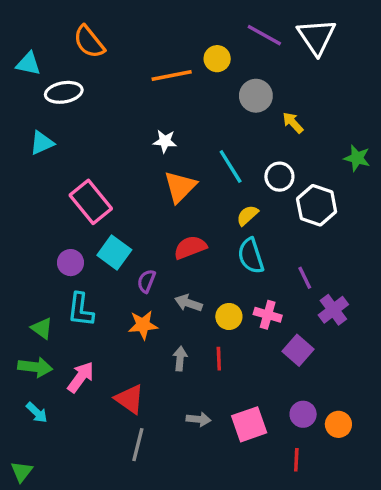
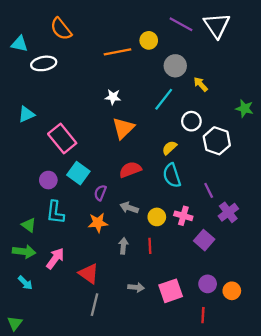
cyan triangle: (42, 143) -> (26, 114), moved
cyan line: (231, 167) -> (164, 99), moved, turned 70

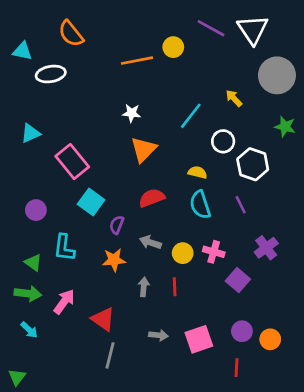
gray circle: (175, 66) -> (277, 75), moved, size x1.4
yellow semicircle: (169, 148) -> (198, 172), turned 56
purple circle: (48, 180) -> (36, 210), moved
purple line: (209, 190) -> (241, 205), moved

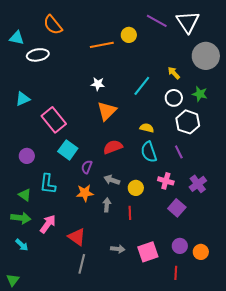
green star: (285, 127) -> (200, 94), moved
white circle: (223, 141) -> (174, 98), moved
pink cross: (214, 252) -> (166, 181), moved
gray arrow: (144, 287) -> (107, 205), moved

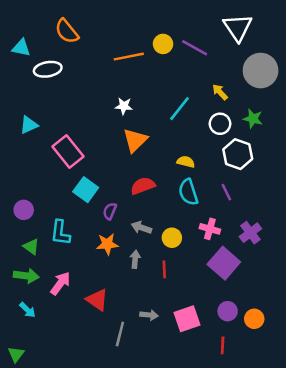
purple line: (157, 21) -> (195, 48), moved
purple circle: (27, 156) -> (24, 210), moved
purple square: (177, 208) -> (224, 263), size x1.4
gray line: (82, 264) -> (120, 334), moved

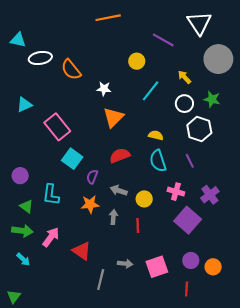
orange semicircle: (67, 31) -> (71, 70), moved
yellow circle: (163, 44) -> (137, 61), moved
orange line: (129, 57) -> (108, 18), moved

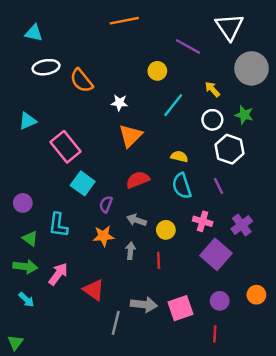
cyan triangle: (18, 40) -> (34, 33), moved
gray arrow: (125, 264) -> (144, 305), size x1.5
orange circle: (213, 267) -> (256, 295), moved

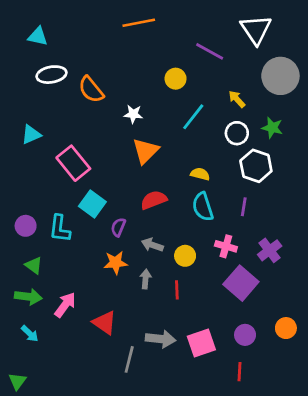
purple line: (218, 186) -> (244, 207), turned 35
cyan L-shape: (58, 225) -> (60, 229), moved

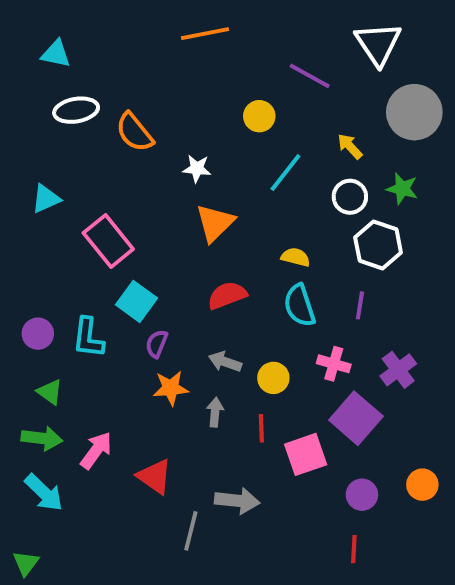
purple semicircle: (118, 227) -> (157, 344), moved
cyan arrow: (30, 333) -> (44, 493), size x1.5
pink square: (201, 343) -> (306, 454), moved

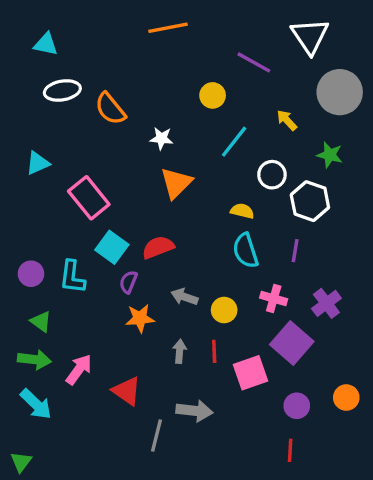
white circle: (350, 197) -> (272, 175), moved
red semicircle: (227, 295) -> (158, 247), moved
gray arrow: (215, 412) -> (180, 351), moved

